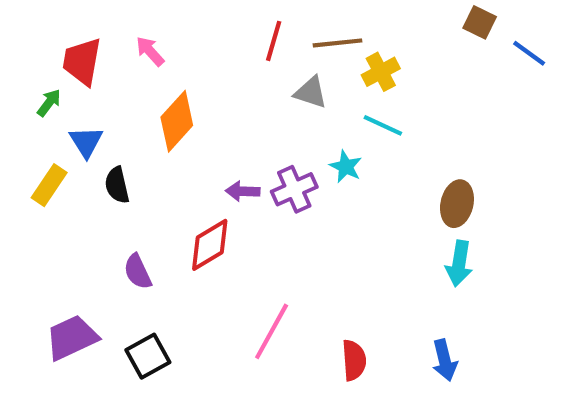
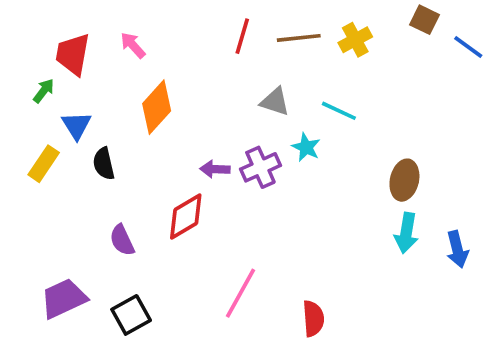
yellow cross: (381, 72) -> (355, 40), moved
gray triangle: (311, 92) -> (275, 102), moved
blue arrow: (445, 360) -> (457, 249), moved

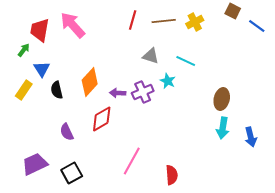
pink arrow: (133, 45) -> (73, 25), size x1.8
orange diamond: (157, 107) -> (90, 82), moved

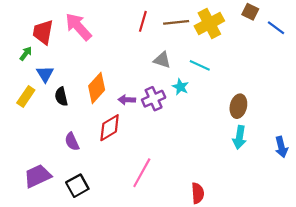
yellow cross: (195, 22) -> (209, 23), size x1.5
blue arrow: (251, 137) -> (281, 147), moved
red semicircle: (172, 175) -> (198, 193), moved

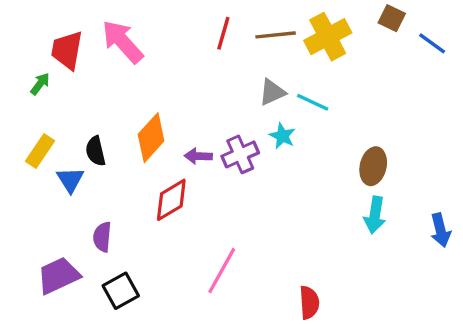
gray triangle: (162, 60) -> (272, 92), moved, turned -42
blue triangle: (45, 74) -> (70, 180), moved
purple semicircle: (72, 142) -> (102, 237), moved, turned 30

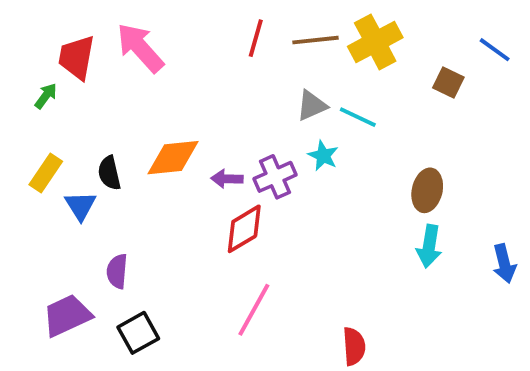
brown square: (392, 18) -> (448, 82), moved
orange diamond: (151, 138) -> (173, 158), turned 42
red diamond: (171, 200) -> (244, 229), moved

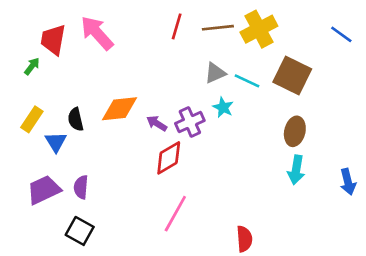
brown square: (448, 82) -> (292, 76), moved, size x1.8
purple arrow: (227, 179) -> (157, 123), turned 30
purple trapezoid: (67, 316) -> (44, 190), moved
black square: (138, 333) -> (80, 231), moved, turned -32

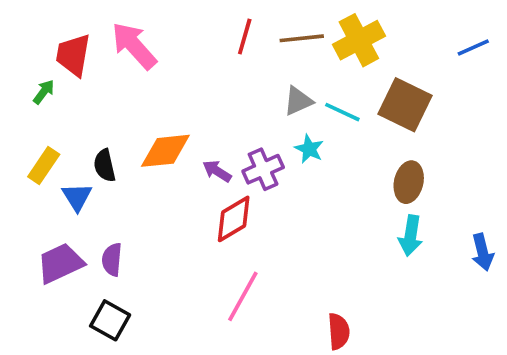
blue line: (341, 34) -> (473, 48), turned -60

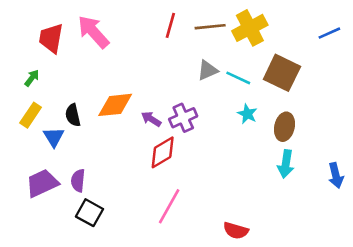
green arrow: (44, 92) -> (32, 78), moved
cyan star: (309, 149) -> (247, 114), moved
black square: (110, 320) -> (90, 213), moved
red semicircle: (339, 331) -> (236, 231), turned 110

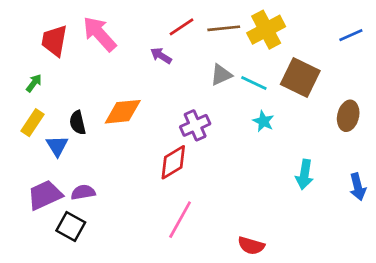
red line: (170, 25) -> (181, 27), turned 40
purple arrow: (151, 119) -> (161, 56), moved
brown ellipse: (284, 127) -> (348, 116), moved
purple semicircle: (78, 181) -> (83, 192), turned 75
black square: (90, 213) -> (71, 226), moved

